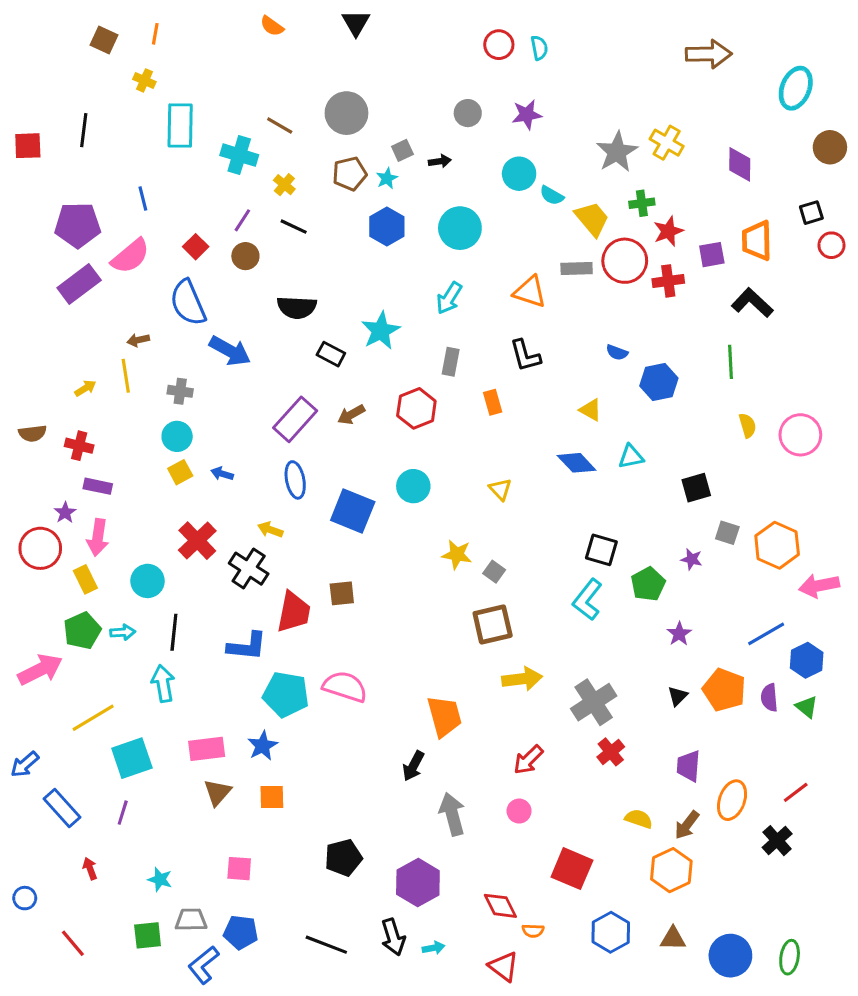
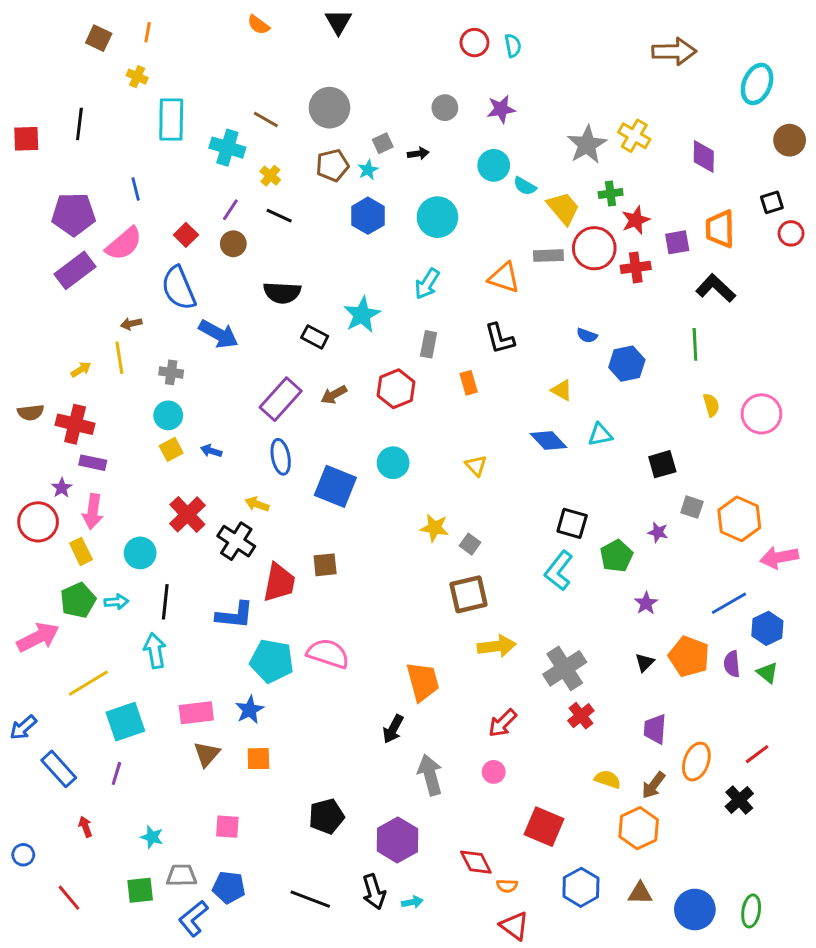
red cross: (79, 446) -> (75, 424), size x1.4
red triangle: (503, 966) -> (514, 926), moved

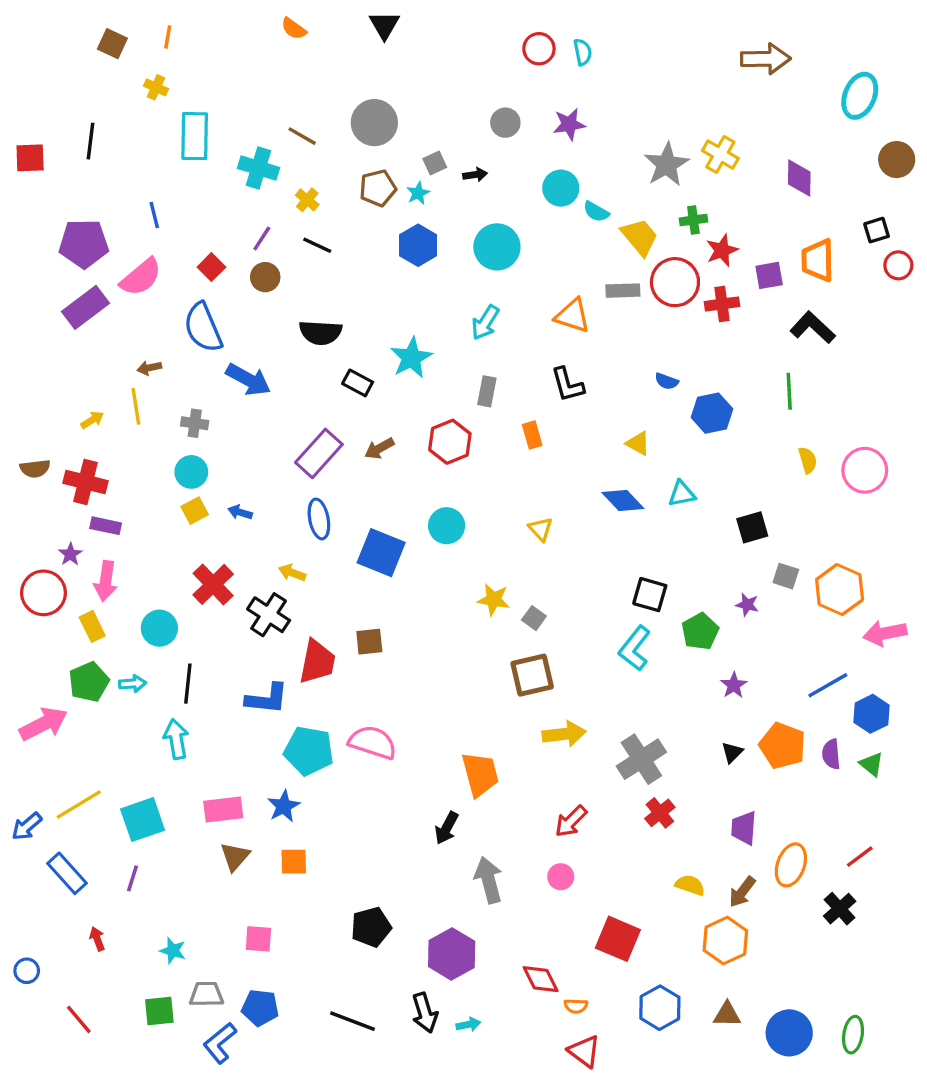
yellow line: (88, 683) -> (79, 804), moved

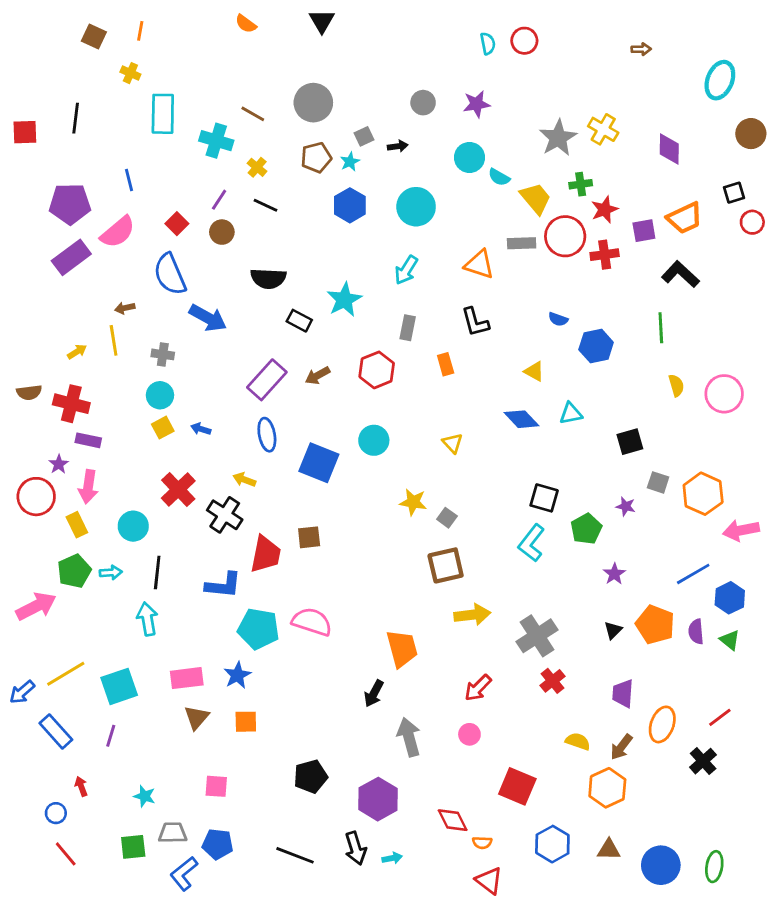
red circle: (539, 49) -> (524, 41), moved
brown arrow: (766, 59) -> (641, 49), size x0.5
orange trapezoid: (818, 260) -> (685, 218), turned -114
blue circle: (27, 971) -> (56, 813), moved

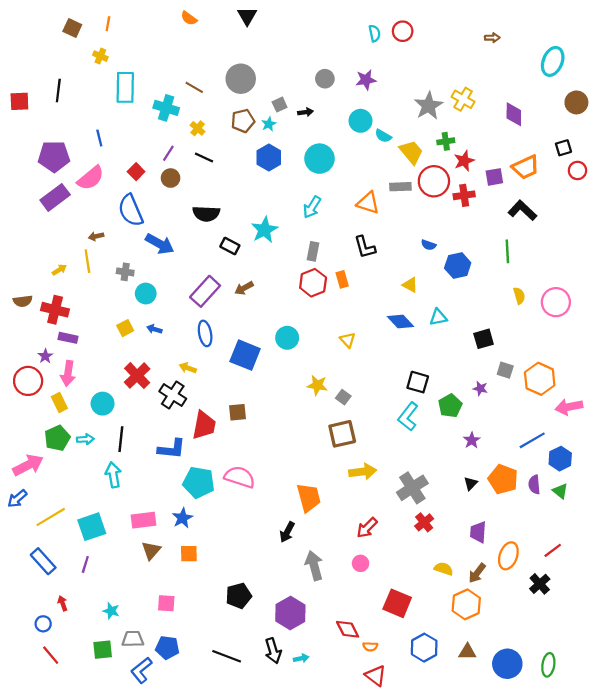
red hexagon: (377, 370) -> (313, 283), moved
cyan circle: (160, 395) -> (146, 294), moved
blue arrow: (22, 692) -> (17, 499), moved

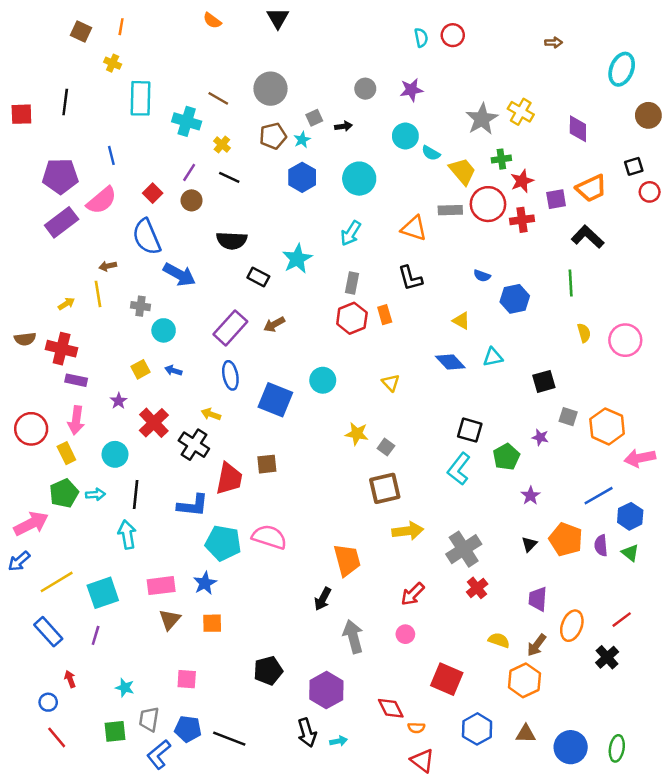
purple star: (45, 356) -> (119, 401), moved
gray trapezoid: (133, 639) -> (149, 719), turned -80
black line: (227, 656) -> (229, 739), moved

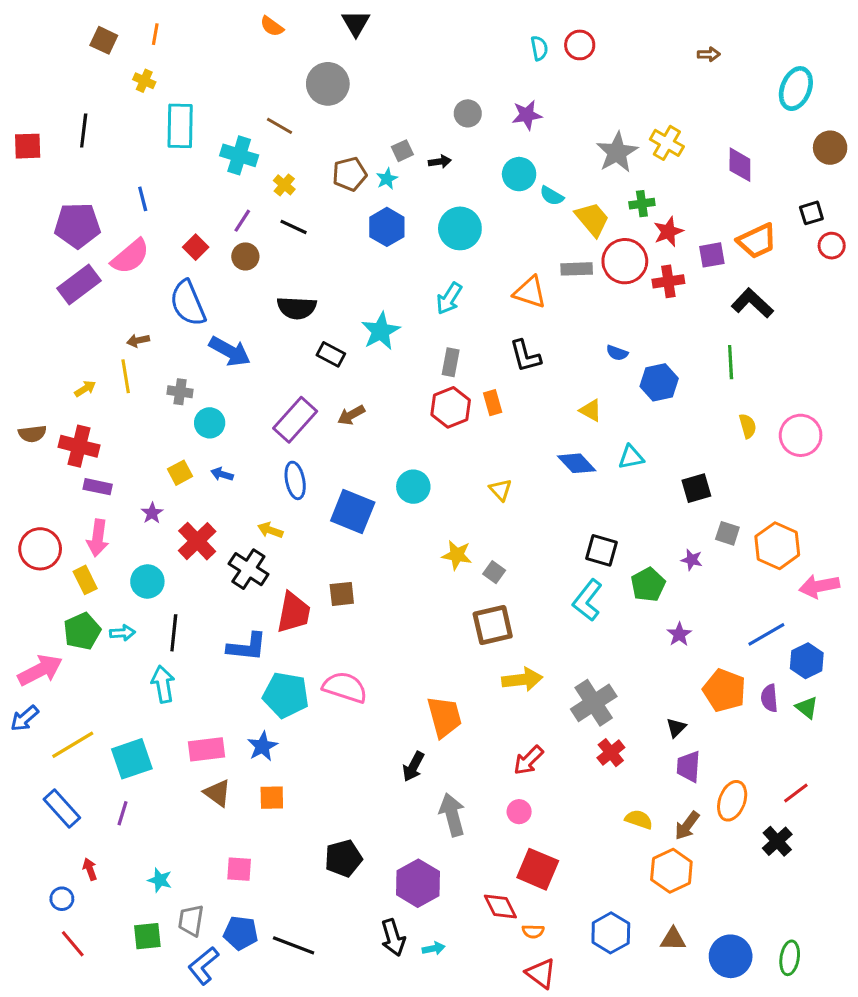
gray circle: (271, 89) -> (328, 84), moved
black triangle: (529, 544) -> (676, 728), moved
brown triangle: (170, 620) -> (217, 793), turned -35
red square: (447, 679) -> (538, 869), moved

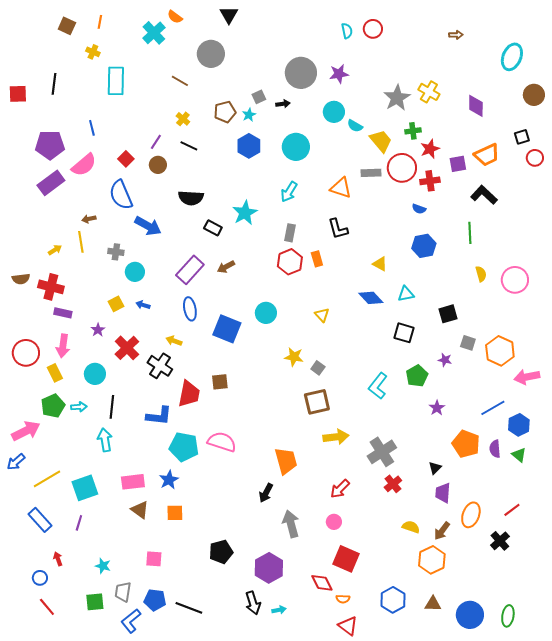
gray circle: (468, 113) -> (301, 73), size x1.8
cyan cross: (239, 155) -> (154, 33), moved, turned 30
blue semicircle: (617, 353) -> (419, 209), moved
black square: (601, 550) -> (404, 333), moved

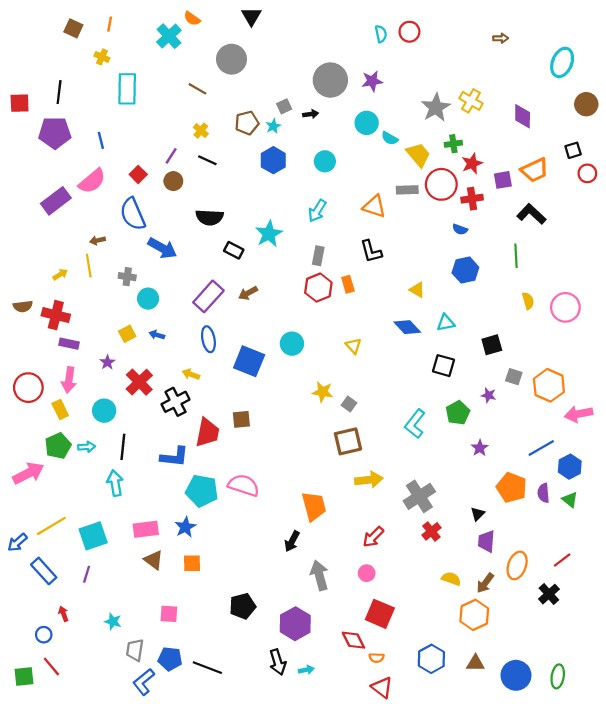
purple pentagon: (50, 145) -> (55, 133), moved
cyan circle: (296, 147) -> (325, 161), size x0.7
black cross: (160, 366) -> (176, 402), turned 30
blue arrow: (16, 462) -> (17, 542), moved
green square: (95, 602) -> (24, 676), moved

